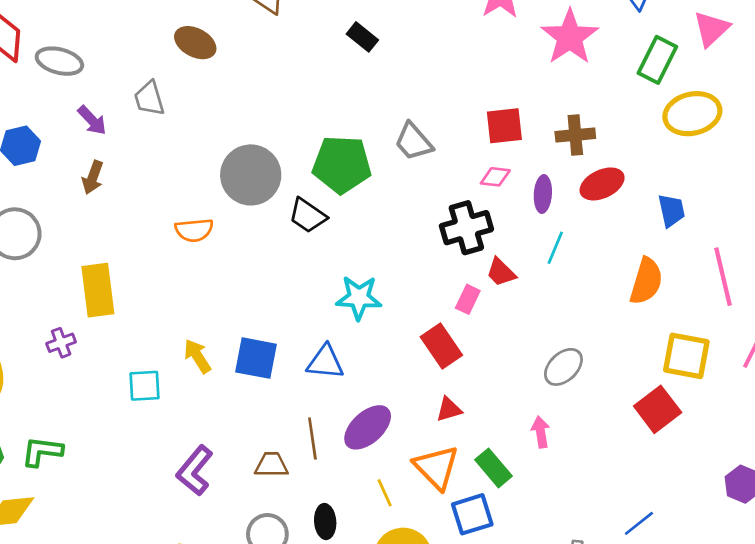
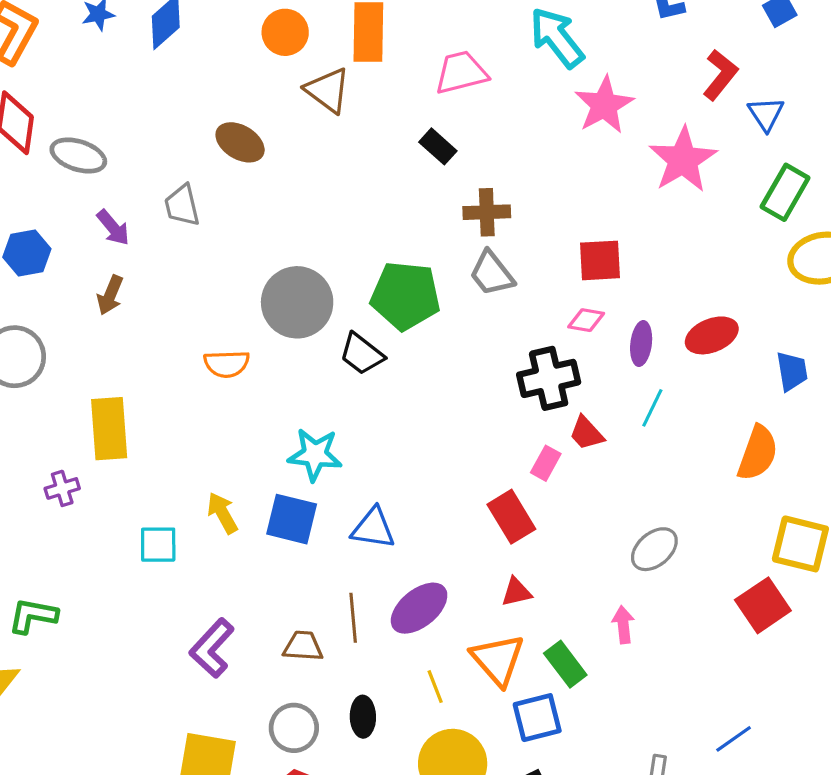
brown cross: (575, 135) -> (487, 212), moved
cyan star: (359, 298) -> (315, 455), moved

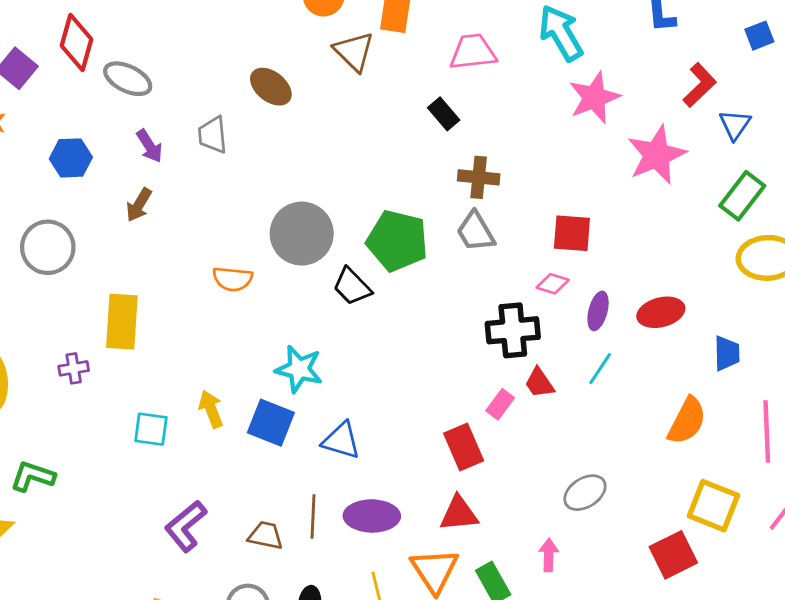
red triangle: (516, 592) -> (459, 514), size x1.4
purple ellipse: (419, 608) -> (372, 516), turned 32

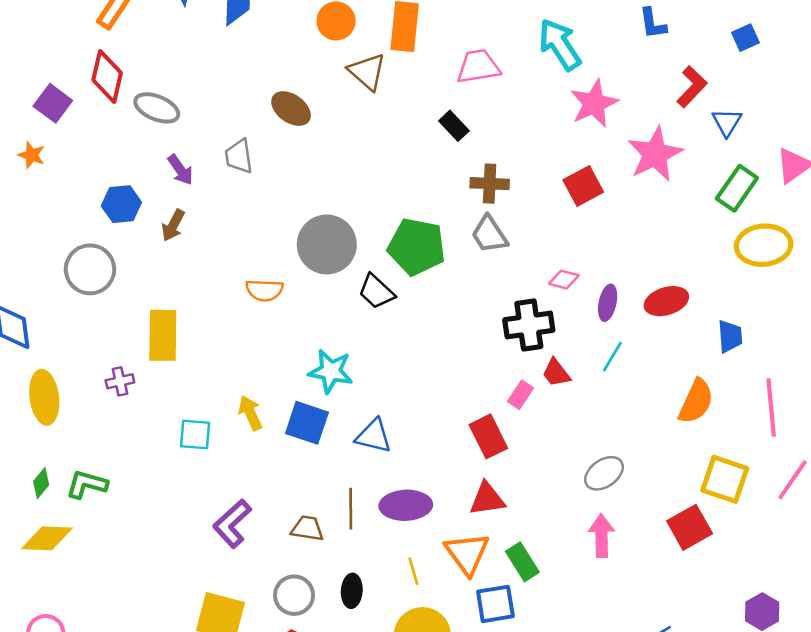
blue hexagon: (71, 158) -> (121, 204), moved
red square: (572, 233) -> (583, 186), moved, turned -30
pink arrow: (549, 555) -> (601, 536), moved, size x1.4

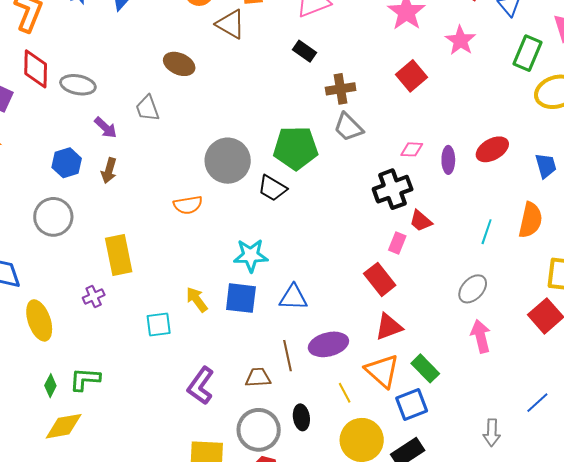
pink star: (655, 154) -> (460, 40), size x0.7
cyan line: (612, 357) -> (487, 232), moved
gray circle: (294, 595) -> (259, 430), size x1.4

